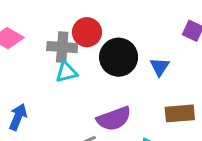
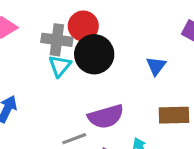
black circle: (119, 57) -> (94, 54), moved
cyan triangle: (66, 72) -> (60, 66), turned -40

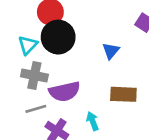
gray cross: (57, 40) -> (34, 75), moved

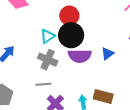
purple semicircle: (65, 92) -> (80, 56), moved
brown rectangle: (123, 94) -> (103, 96), moved

